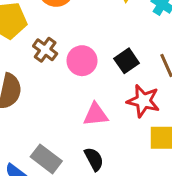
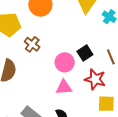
pink circle: (82, 61) -> (65, 62), moved

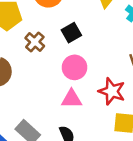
black square: (85, 53) -> (71, 33), moved

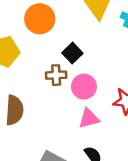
brown cross: (35, 42) -> (56, 75), moved, turned -30

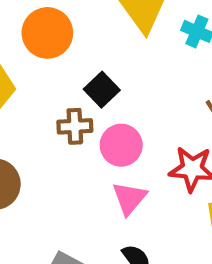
pink triangle: (89, 118) -> (129, 198), turned -35

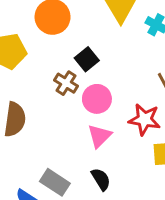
brown cross: (75, 126) -> (66, 83), turned 30

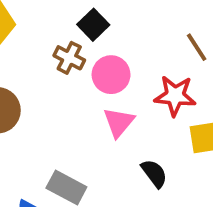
black semicircle: (101, 179) -> (154, 173), moved

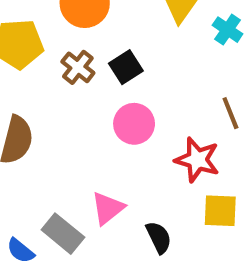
brown cross: (69, 58) -> (78, 67), moved
pink triangle: (119, 122) -> (108, 208), moved

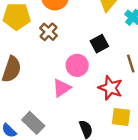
black square: (126, 67) -> (99, 44), moved
pink triangle: (108, 208) -> (62, 88), moved

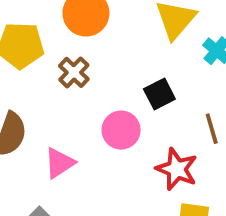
pink triangle: (62, 88) -> (60, 163), moved

